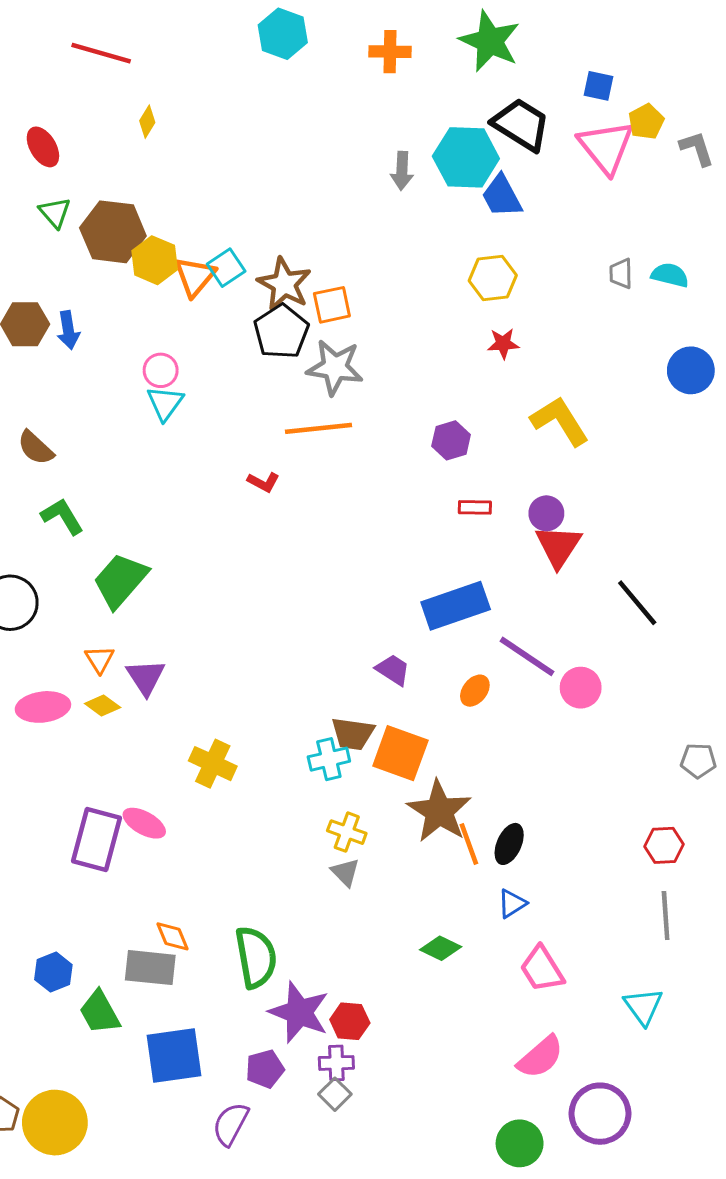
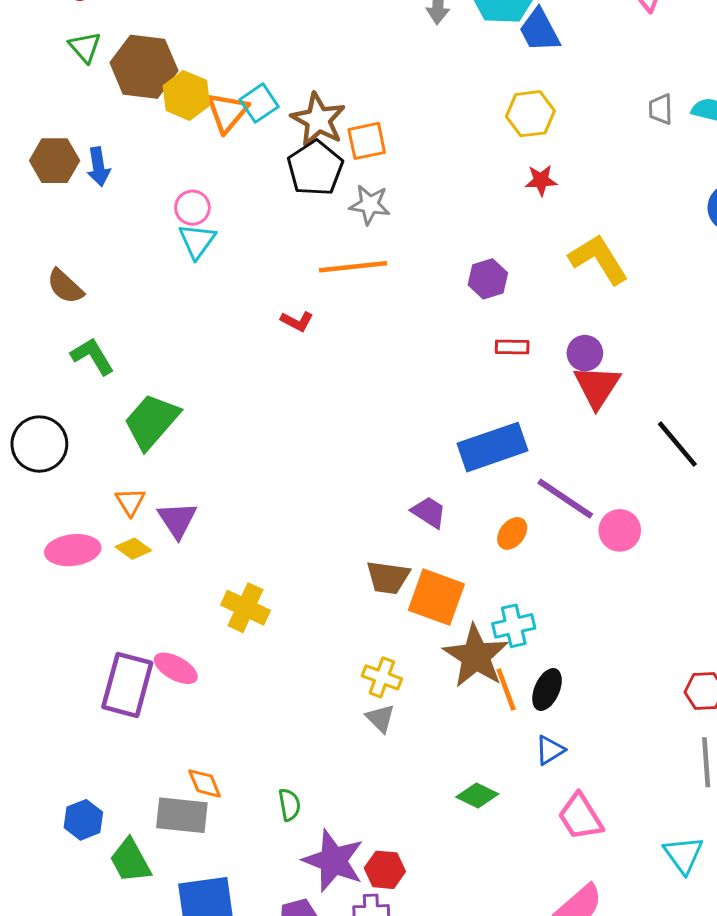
gray star: (335, 367) -> (370, 205), size x0.7
cyan cross: (329, 759) -> (514, 626), moved
green semicircle: (256, 957) -> (289, 805), size x0.5

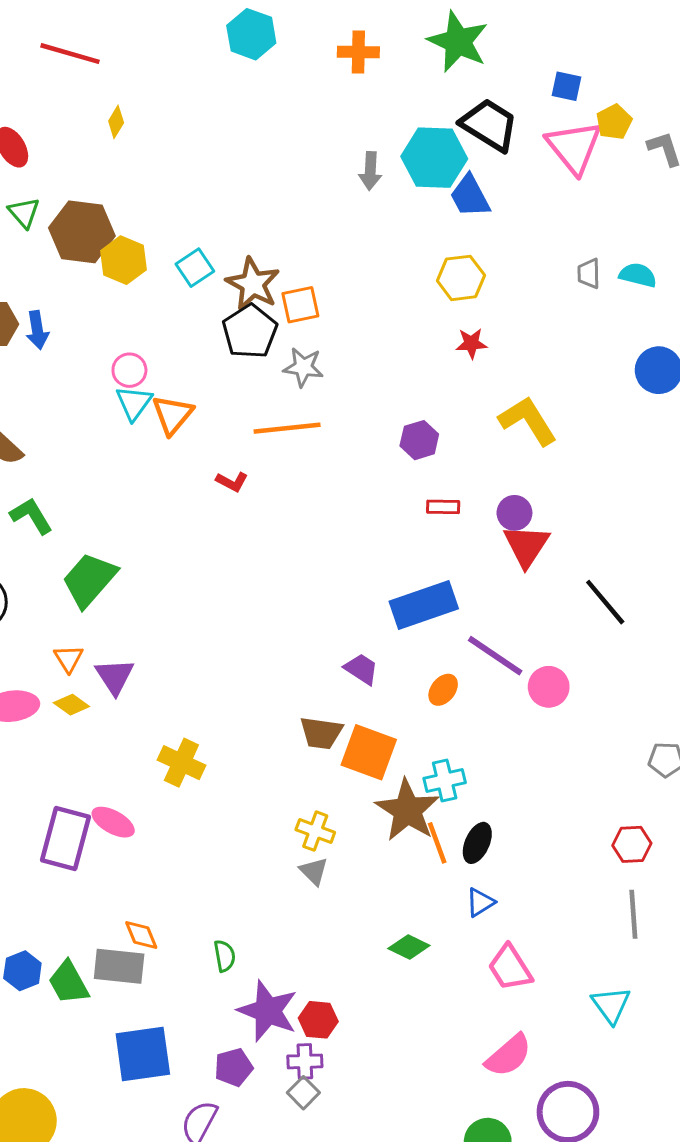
orange triangle: (227, 112) -> (173, 415), moved
green trapezoid: (130, 861) -> (68, 983), moved

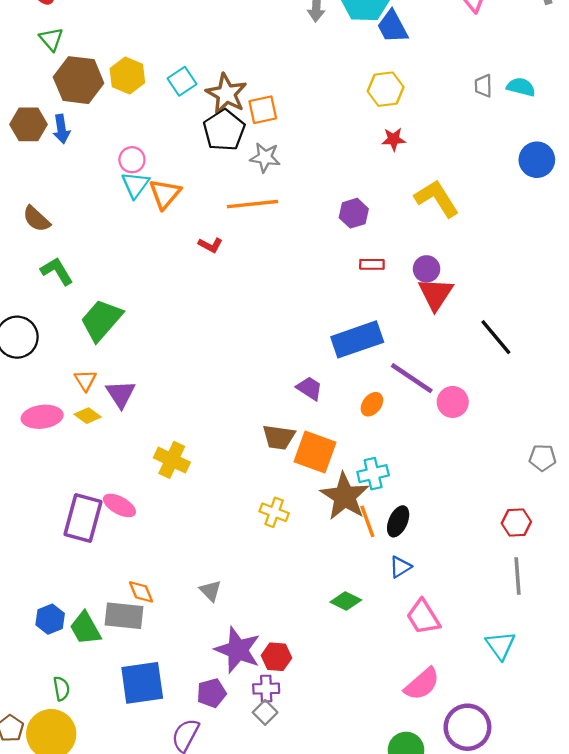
brown hexagon: (82, 232) -> (79, 80), moved
gray triangle: (314, 871) -> (210, 591), moved
green semicircle: (225, 956) -> (61, 689), moved

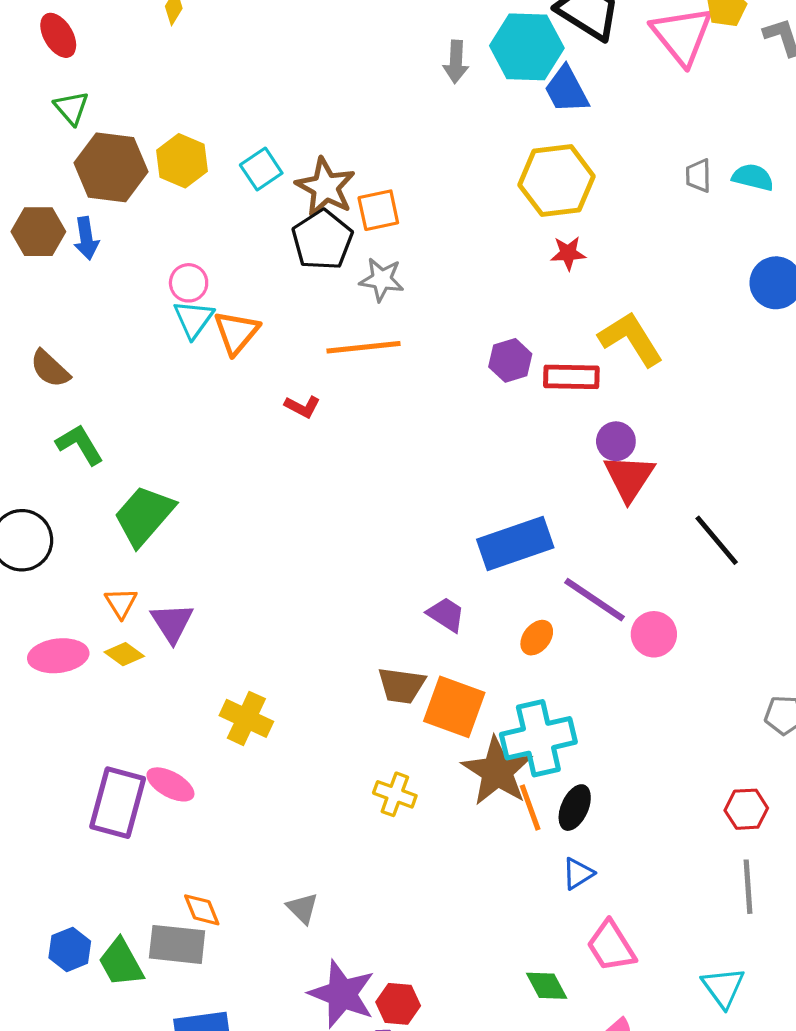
yellow hexagon: (386, 89) -> (557, 181), size x1.4
red rectangle: (372, 264) -> (571, 377), moved, size x1.5
cyan cross: (373, 474) -> (538, 738), size x1.6
green diamond: (346, 601) -> (547, 986), moved, turned 36

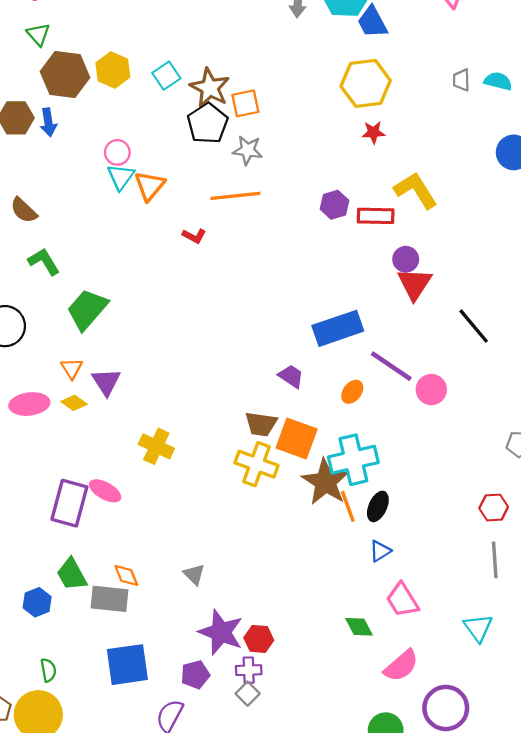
yellow cross: (395, 794) -> (257, 464), moved, size x1.5
green trapezoid: (121, 963) -> (72, 574), moved

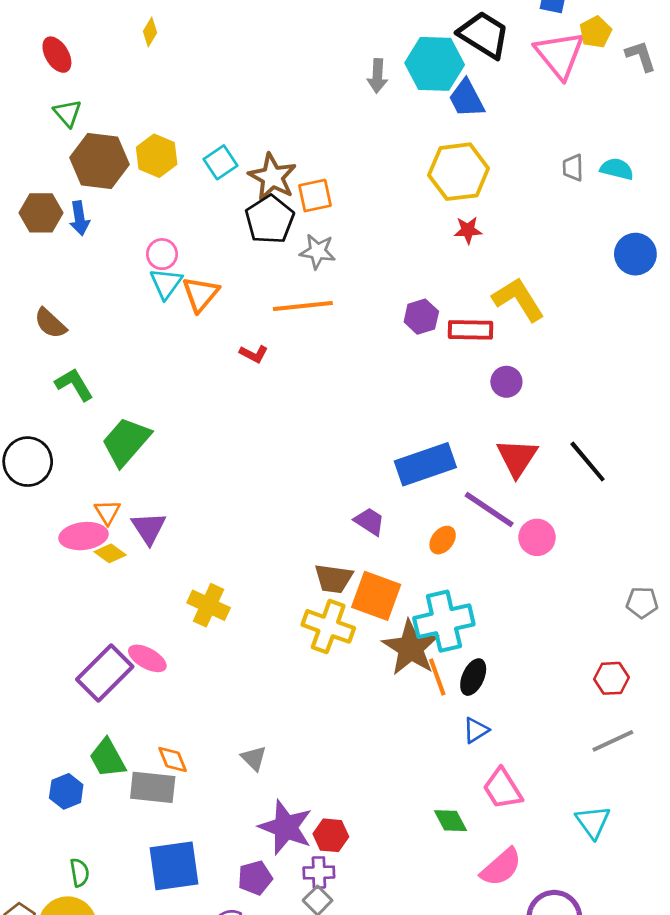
red triangle: (415, 284) -> (517, 458), moved
pink ellipse: (29, 404) -> (84, 536), moved
purple rectangle: (69, 503) -> (105, 673), turned 30
gray line: (495, 560) -> (613, 741), turned 69

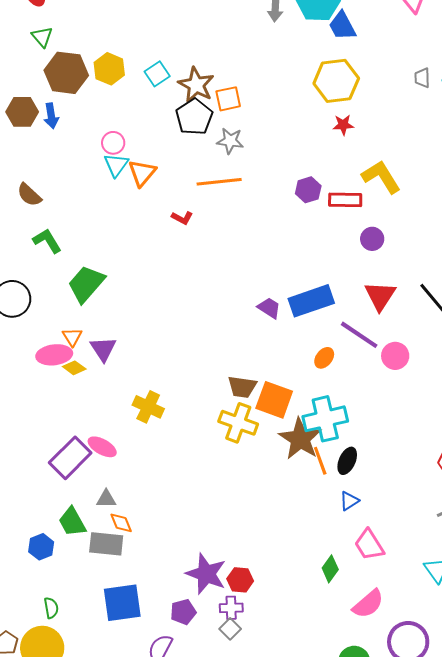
purple trapezoid: (369, 521) -> (269, 308), moved
gray triangle: (254, 758) -> (106, 499), moved, turned -45
green diamond: (451, 821) -> (330, 569), turned 64

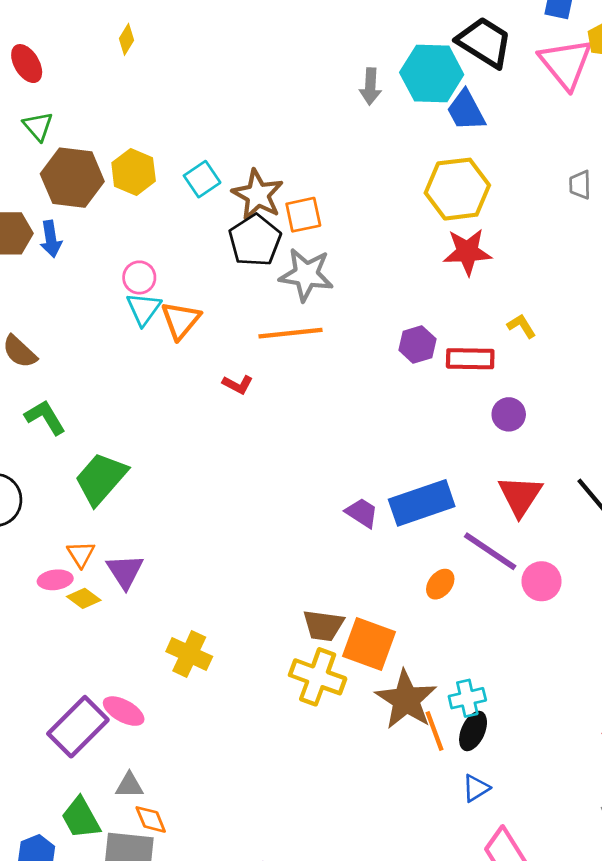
red star: (343, 125) -> (467, 252), size x1.6
gray star: (230, 141) -> (306, 275), size x1.4
yellow L-shape: (381, 177) -> (522, 326), size x0.5
pink ellipse: (54, 355) -> (55, 580), size x0.7
cyan cross: (325, 419) -> (467, 698), moved, size x0.6

